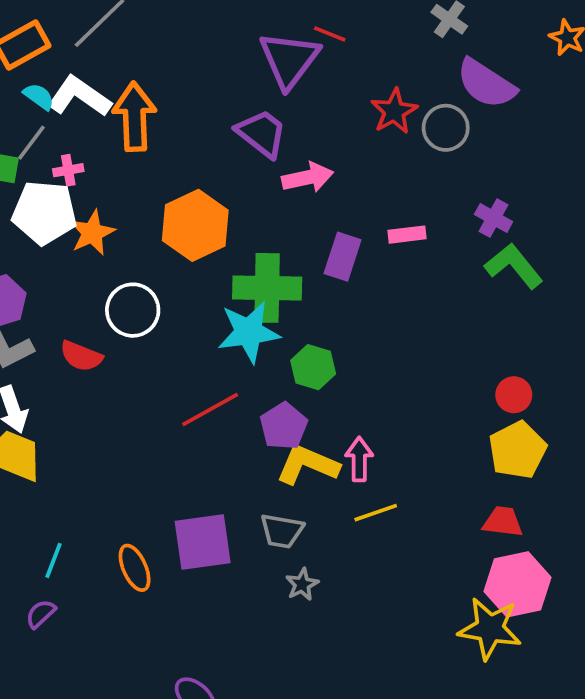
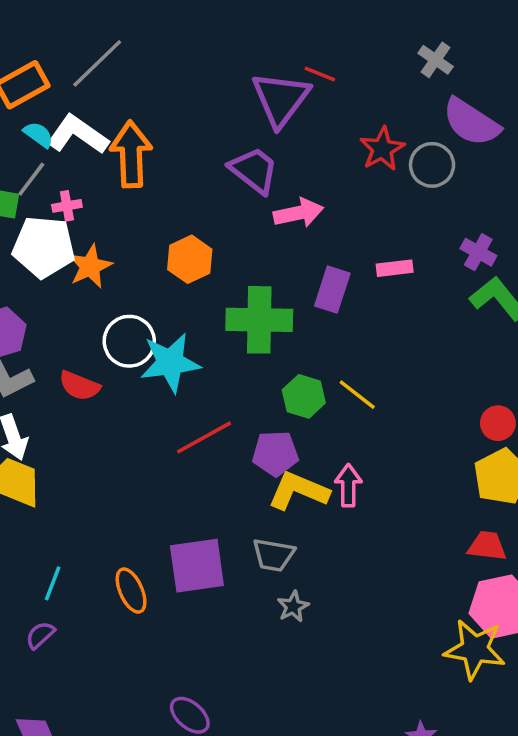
orange hexagon: (195, 225) -> (190, 259), size x0.7
cyan star: (249, 332) -> (170, 363), moved
purple pentagon: (284, 426) -> (275, 453), turned 30
yellow line: (376, 513) -> (357, 395), moved, turned 57

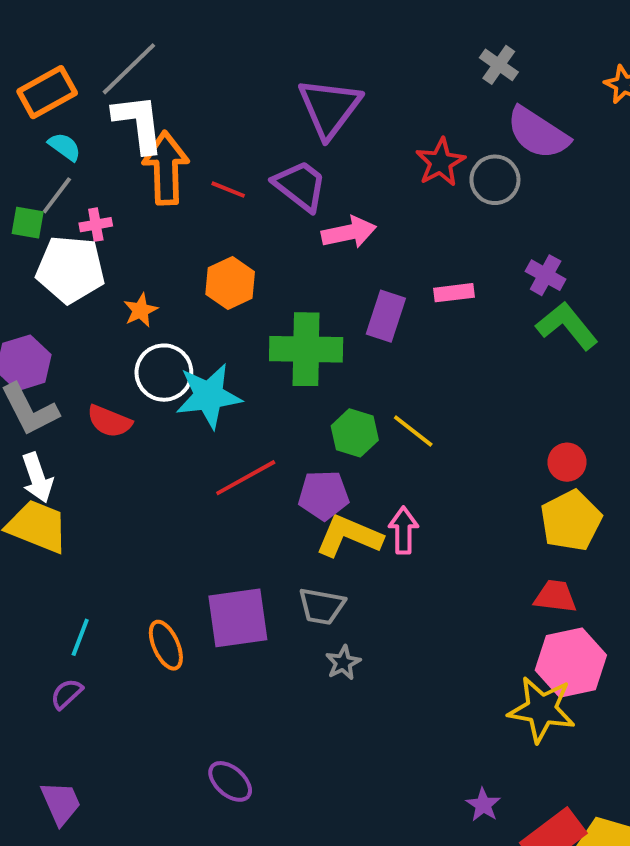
red line: (320, 74) -> (228, 190), moved
white L-shape: (78, 135) -> (139, 123), moved, turned 48
orange star: (90, 266) -> (141, 310), moved, size x0.7

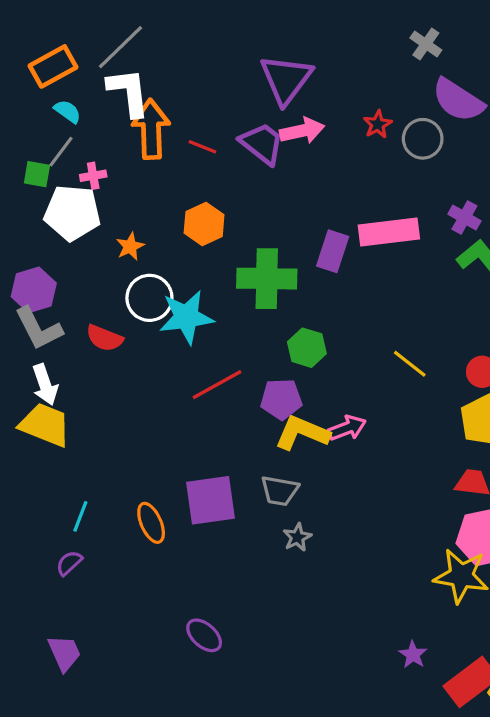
red star: (440, 162) -> (378, 124), size x0.7
pink arrow: (349, 232) -> (302, 131), moved
pink rectangle: (454, 293) -> (389, 232), size x1.8
yellow line: (413, 431) -> (410, 364), moved
pink arrow: (403, 530) -> (347, 428), turned 69

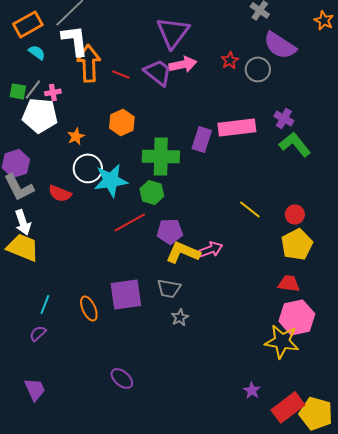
gray line: (61, 152) -> (33, 89), moved
green hexagon: (307, 348) -> (152, 192), moved

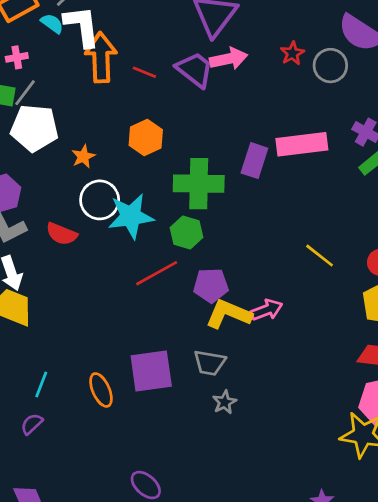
cyan semicircle: (37, 52) -> (52, 23), moved
pink cross: (53, 92) -> (17, 57), moved

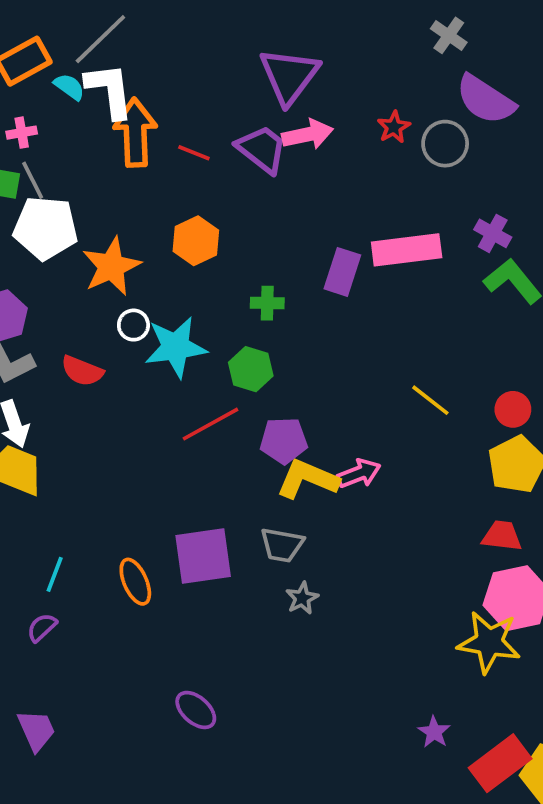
gray line: (25, 93) -> (33, 180), turned -64
orange star: (83, 156) -> (111, 266), size x1.8
green cross: (199, 184) -> (267, 303), size x0.5
white circle: (100, 200) -> (133, 325), size x0.6

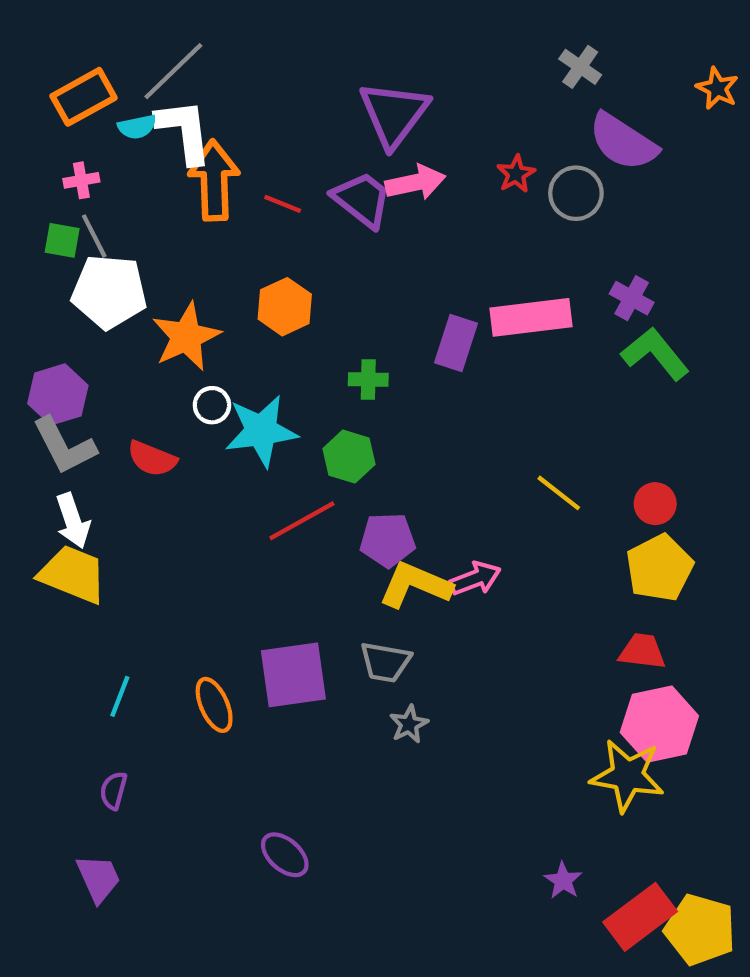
cyan semicircle: (69, 87) -> (137, 127), turned 132
purple semicircle: (42, 627) -> (113, 791), moved, turned -32

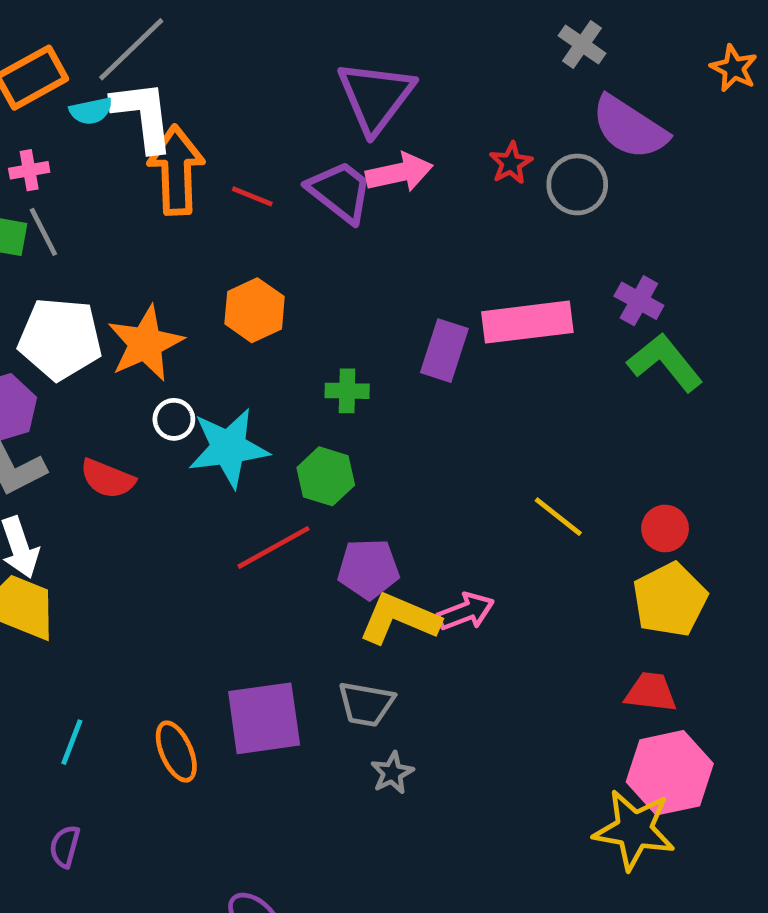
white pentagon: (109, 292) -> (60, 339), moved

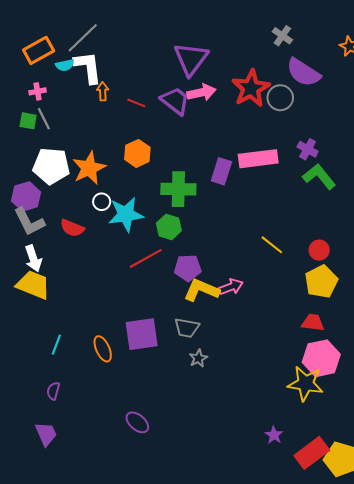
red star: (511, 163) -> (251, 88), size x2.0
orange arrow: (176, 170) -> (103, 91), size x0.5
green cross: (347, 391) -> (178, 189), size x1.8

